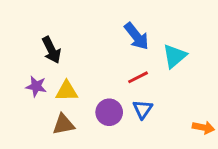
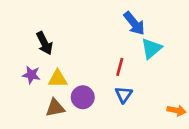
blue arrow: (137, 36) -> (134, 23), moved
red line: (138, 77) -> (120, 67), turned -48
purple circle: (109, 112) -> (83, 97), moved

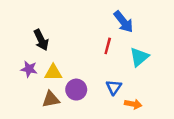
cyan triangle: (151, 48) -> (139, 57), moved
red line: (120, 67) -> (108, 46), moved
orange arrow: (176, 110) -> (133, 104), moved

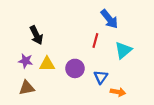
purple circle: (76, 90) -> (75, 68), moved
brown triangle: (51, 99) -> (27, 88), moved

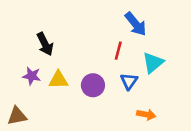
blue triangle: (101, 77) -> (129, 81), moved
brown triangle: (27, 88) -> (17, 116), moved

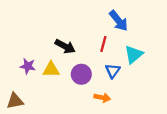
black arrow: (45, 44) -> (65, 46), moved, turned -36
orange arrow: (146, 115) -> (102, 98), moved

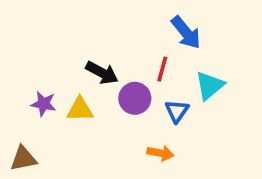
purple circle: (81, 74) -> (135, 98), moved

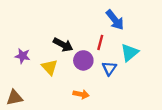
purple star: (44, 104) -> (23, 56), moved
yellow triangle: (80, 109) -> (50, 67), turned 48
orange arrow: (160, 153) -> (81, 94), moved

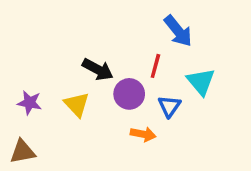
cyan triangle: (130, 53) -> (201, 82), turned -30
purple star: (23, 56) -> (30, 103), moved
orange arrow: (81, 94) -> (143, 134), moved

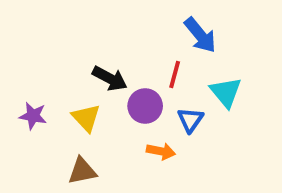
brown triangle: (23, 152) -> (82, 171), moved

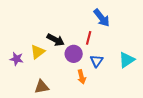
cyan triangle: (226, 92) -> (127, 60), moved, turned 36
yellow triangle: (86, 118) -> (38, 52), moved, turned 35
orange arrow: (161, 151) -> (82, 77), turned 64

